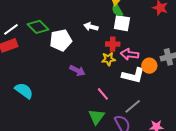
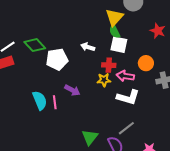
orange circle: (149, 66) -> (146, 63), moved
cyan semicircle: (24, 91) -> (40, 100), moved, turned 30
pink line: (103, 94) -> (55, 102), moved, turned 32

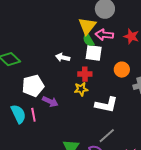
white pentagon: (57, 59) -> (33, 86), moved
pink arrow: (125, 76) -> (104, 35), moved

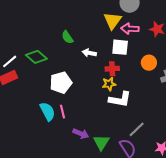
green semicircle: (88, 40) -> (67, 37), moved
purple arrow: (50, 102) -> (81, 134), moved
white L-shape: (106, 105) -> (120, 99), moved

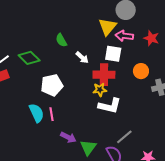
white arrow: (89, 53) -> (82, 57), turned -152
red cross: (112, 69) -> (104, 75), size x1.5

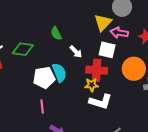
green diamond: (29, 58) -> (23, 49), turned -40
orange circle: (141, 71) -> (134, 69), size x1.5
cyan semicircle: (37, 113) -> (59, 73), moved

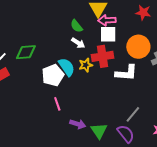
green semicircle: (56, 33) -> (76, 26), moved
pink arrow: (119, 33) -> (107, 20), moved
yellow star: (92, 85) -> (86, 65), moved
white L-shape: (101, 102) -> (126, 73), moved

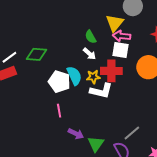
white L-shape: (126, 73) -> (101, 91), moved
white pentagon: (53, 75) -> (59, 82), turned 30

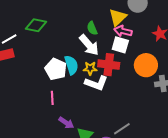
green diamond: (36, 54) -> (36, 25), moved
white arrow: (89, 54) -> (89, 45), size x1.6

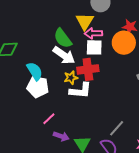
green semicircle: (92, 28) -> (63, 38), size x1.5
cyan semicircle: (71, 65) -> (35, 71), moved
orange circle: (146, 65) -> (124, 43), moved
pink line: (52, 98) -> (49, 119), moved, turned 64

